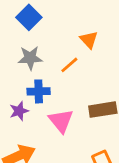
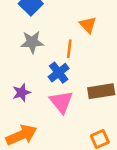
orange line: (69, 65) -> (69, 49), turned -42
blue cross: (39, 91) -> (59, 73), moved, turned -36

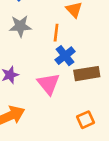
blue cross: (59, 73) -> (65, 56), moved

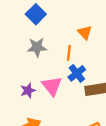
pink triangle: (48, 84) -> (52, 86), moved

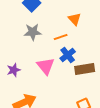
orange line: (69, 53) -> (61, 37), turned 64
purple star: (28, 91) -> (14, 70), moved

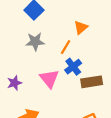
orange triangle: (75, 19) -> (81, 27), turned 32
orange line: (61, 37) -> (66, 47), turned -40

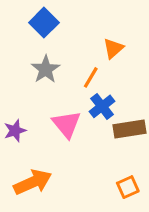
gray star: (35, 42) -> (46, 69), turned -30

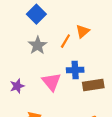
orange line: (91, 77) -> (65, 41), moved
blue cross: (102, 106) -> (75, 70), turned 35

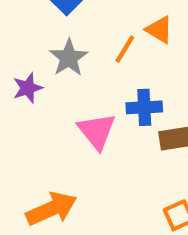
orange triangle: (83, 31) -> (159, 30), turned -48
purple star: (17, 86) -> (28, 88), moved

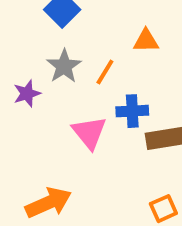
orange triangle: (159, 30) -> (146, 41), turned -32
orange line: (125, 49) -> (105, 72), moved

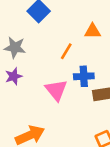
gray star: (64, 66) -> (15, 47), moved, turned -30
purple star: (27, 93) -> (14, 76), moved

